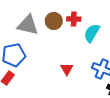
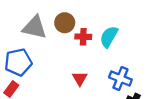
red cross: (74, 19) -> (83, 37), moved

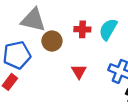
brown circle: (65, 23) -> (52, 41), moved

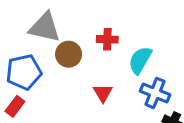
cyan semicircle: (108, 29) -> (140, 60), moved

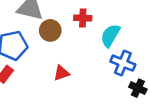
red triangle: (103, 93) -> (62, 73), moved, turned 42

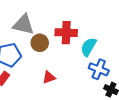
red cross: (83, 18) -> (66, 33), size x1.5

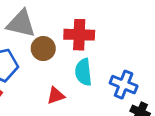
cyan semicircle: (89, 47) -> (83, 72), moved, turned -36

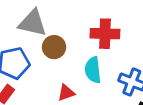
red cross: (79, 35) -> (105, 34), moved

